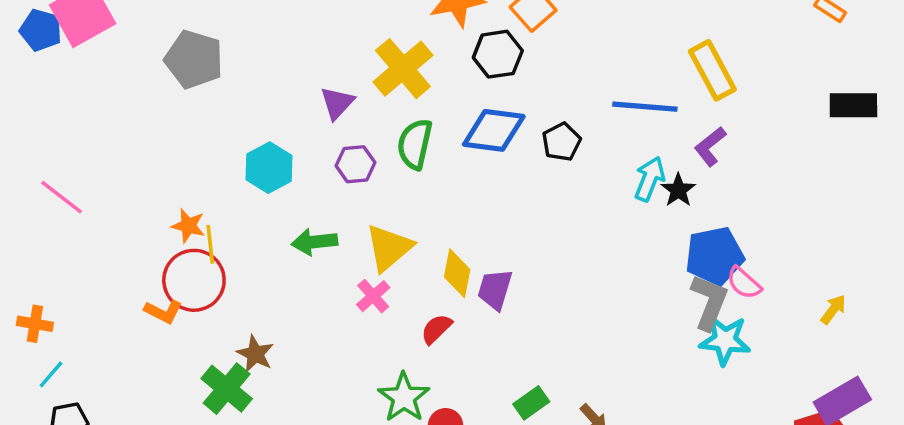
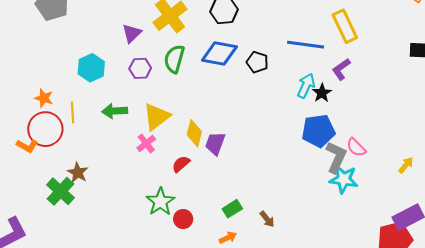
black pentagon: (561, 142) -> (257, 62), turned -30
yellow line: (210, 244) -> (73, 112), moved
blue pentagon: (715, 256) -> (318, 131), moved

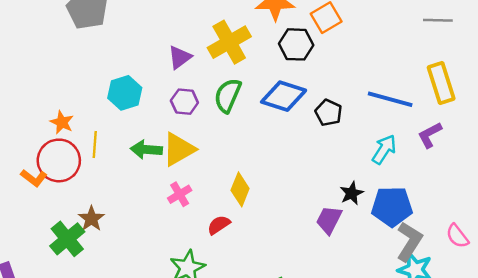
black star: (322, 93) -> (352, 193), moved
yellow triangle: (157, 117) -> (179, 149), moved
purple trapezoid: (215, 143) -> (329, 220), moved
pink semicircle: (356, 147) -> (457, 236), moved

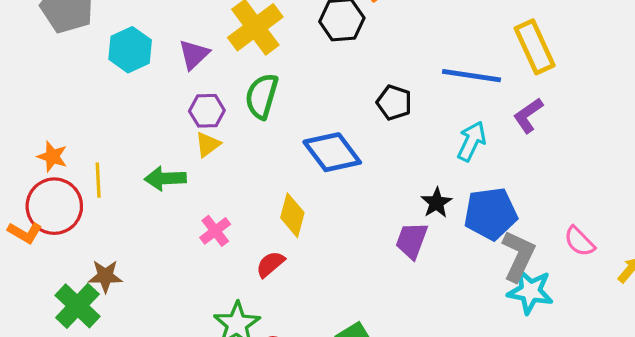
cyan hexagon: (125, 93) -> (130, 50), moved
blue diamond: (284, 96) -> (332, 152), moved, turned 42
yellow triangle: (179, 149) -> (208, 144), moved, size x0.6
brown star: (91, 219) -> (105, 276), turned -30

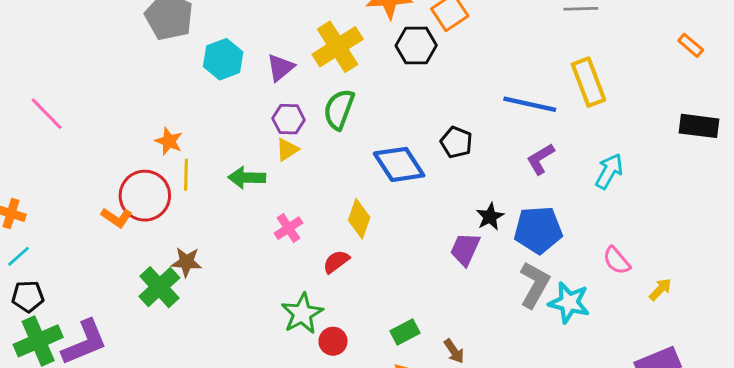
black pentagon: (394, 103) -> (456, 142), moved
purple L-shape: (528, 115) -> (541, 159), moved
cyan arrow: (472, 141) -> (609, 171), moved
orange star: (52, 157) -> (169, 141), moved
gray L-shape: (518, 256) -> (534, 285), moved

